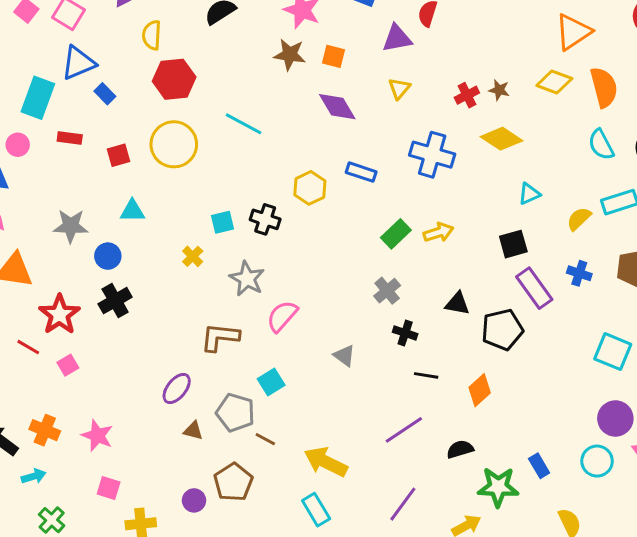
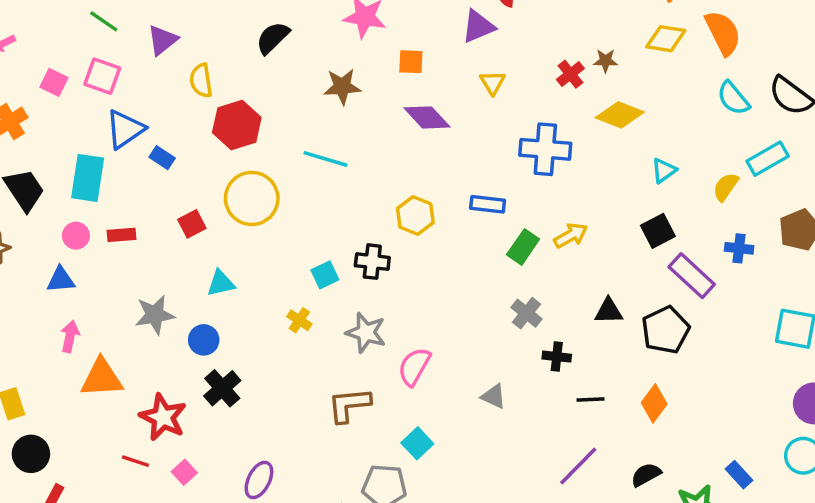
brown star: (290, 55) -> (342, 87), moved
red rectangle: (70, 138) -> (121, 235), moved
blue rectangle: (361, 172) -> (488, 204), moved
purple ellipse: (177, 389) -> (259, 480), moved

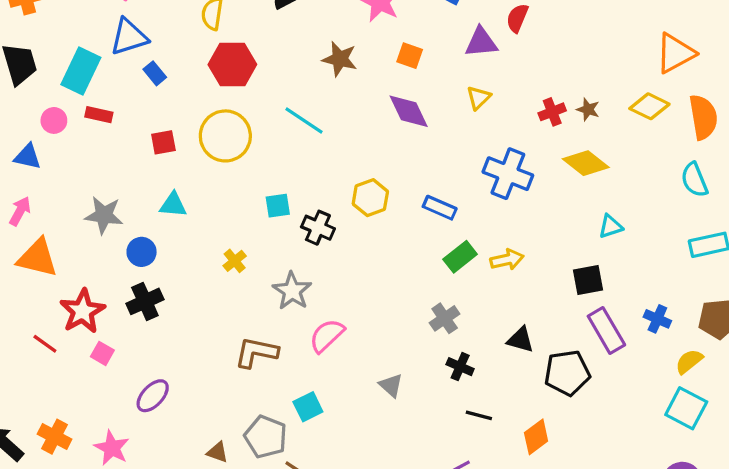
yellow semicircle: (726, 187) -> (689, 361), moved
red rectangle: (121, 235) -> (99, 115), moved
cyan square: (325, 275) -> (278, 206), moved
pink square: (184, 472) -> (102, 353), moved, turned -35

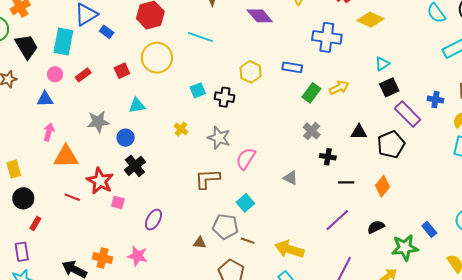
red rectangle: (99, 115) -> (83, 75), moved, turned -35
cyan triangle: (611, 226) -> (382, 64), moved
red line: (45, 344) -> (72, 197), moved

